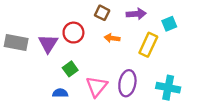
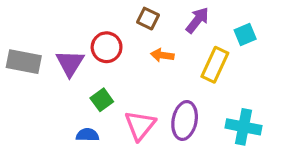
purple arrow: (136, 14) -> (197, 20), turned -48

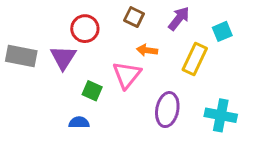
red circle: (107, 47) -> (85, 29), moved
green square: (102, 100) -> (92, 91), turned -30
pink triangle: (140, 125) -> (127, 75), moved

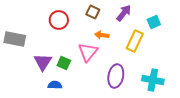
purple triangle: (63, 57) -> (43, 62), moved

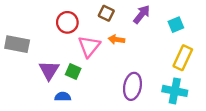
yellow rectangle: (135, 41) -> (183, 58), moved
pink triangle: (88, 52) -> (89, 46), moved

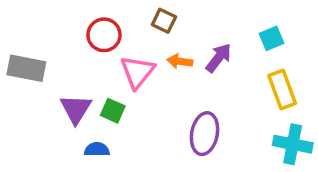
purple arrow: (142, 14) -> (219, 58), moved
yellow rectangle: (183, 58) -> (282, 90), turned -45
cyan cross: (175, 91) -> (293, 144), moved

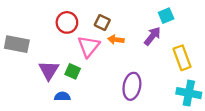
brown square: (164, 21) -> (102, 22), moved
cyan square: (272, 38) -> (166, 16), moved
purple arrow: (219, 58) -> (152, 36), moved

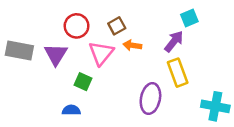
brown square: (102, 22) -> (117, 26), turned 35
yellow rectangle: (182, 58) -> (178, 73), moved
purple triangle: (49, 70) -> (56, 54), moved

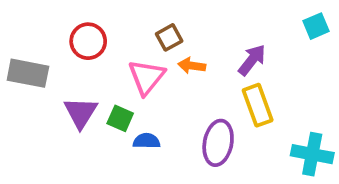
cyan square: (189, 18) -> (316, 26), moved
red circle: (77, 26) -> (88, 41), moved
purple triangle: (56, 54) -> (81, 113), moved
blue semicircle: (71, 110) -> (147, 141), moved

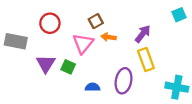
blue semicircle: (147, 141) -> (93, 87), moved

